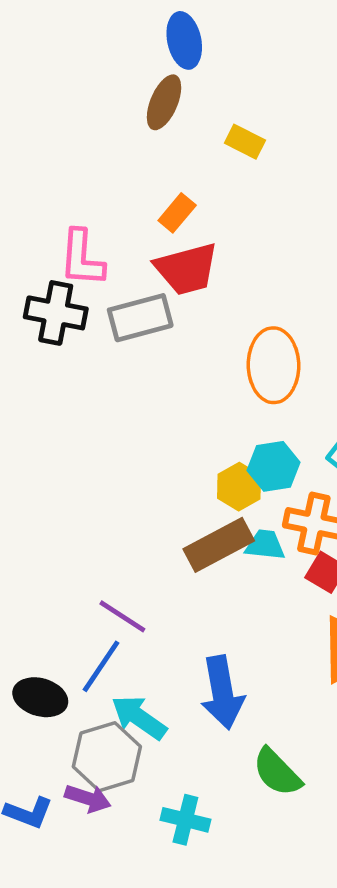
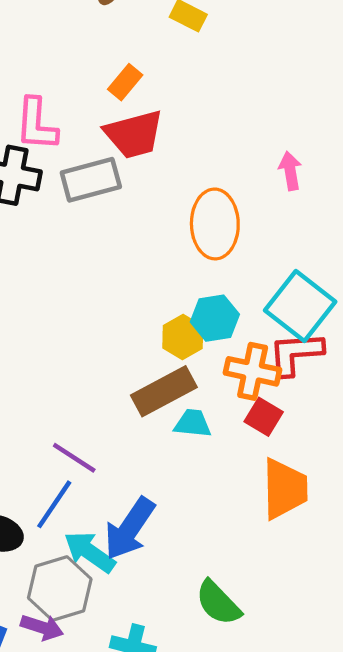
cyan trapezoid: (265, 545) -> (193, 423), moved
blue arrow: (222, 692) -> (130, 529), moved, turned 44

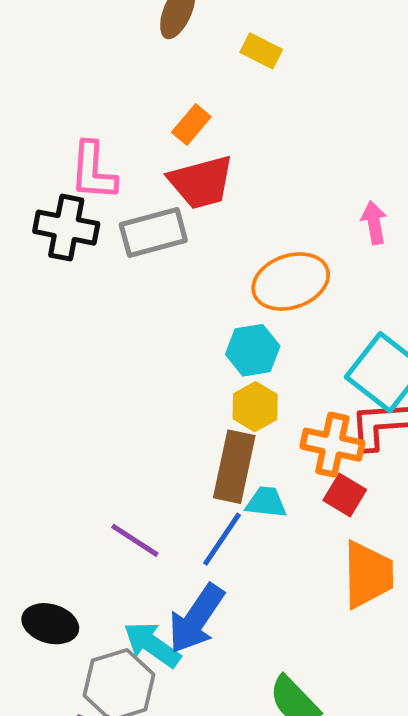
orange ellipse: (215, 224) -> (291, 282), turned 72
cyan hexagon: (215, 318) -> (253, 350), moved
brown rectangle: (164, 391) -> (234, 467), turned -50
blue line: (54, 504) -> (222, 539), moved

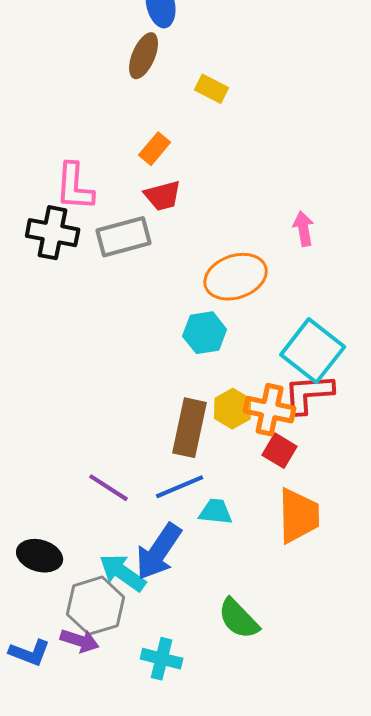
red trapezoid: (201, 182) -> (163, 196), size x0.7
yellow hexagon: (255, 407) -> (233, 409), moved
cyan trapezoid: (266, 502) -> (216, 512), moved
blue line: (222, 539) -> (180, 487), turned 33

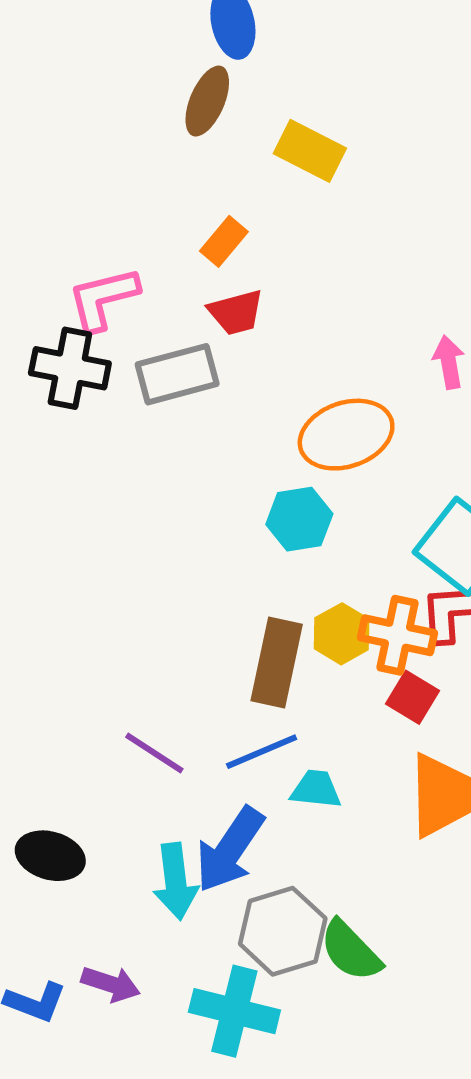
yellow rectangle: (212, 89) -> (310, 151), size x1.4
pink L-shape: (75, 187) -> (103, 299), turned 72
cyan arrow: (123, 573) -> (176, 881), turned -132
gray hexagon: (96, 606) -> (283, 931), moved
cyan cross: (162, 659) -> (234, 1011), size x1.4

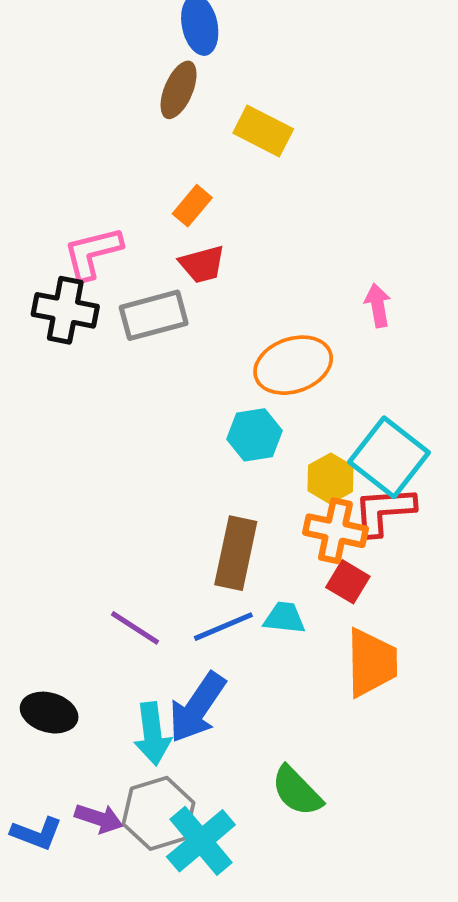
yellow hexagon: (342, 634) -> (330, 478), moved
cyan trapezoid: (316, 789) -> (284, 618), moved
gray hexagon: (283, 931) -> (159, 813), moved
cyan cross: (234, 1011) -> (201, 841), turned 36

